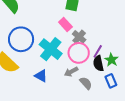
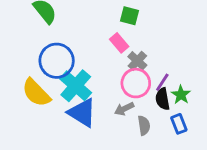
cyan cross: (51, 49) -> (76, 86), moved
blue triangle: (41, 76) -> (82, 113), size x1.6
gray semicircle: (86, 83) -> (144, 125), turned 32

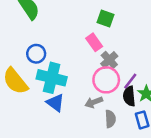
blue circle: (57, 61) -> (36, 54), size x0.6
cyan cross: (76, 86) -> (52, 78), turned -32
blue triangle: (82, 113) -> (55, 103), size x0.7

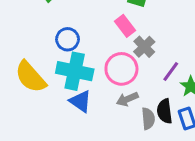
blue circle: (36, 54) -> (68, 39), moved
pink circle: (106, 80) -> (121, 69), moved
black semicircle: (129, 96) -> (165, 111), moved

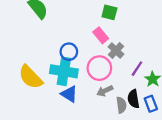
blue circle: (68, 39) -> (69, 52), moved

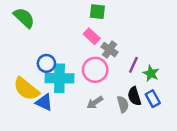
blue circle: (69, 52) -> (46, 63), moved
gray arrow: (105, 91) -> (95, 102), moved
blue triangle: (69, 94) -> (44, 102), moved

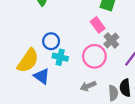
cyan cross: (59, 78) -> (60, 57), size x0.6
yellow semicircle: (26, 89) -> (28, 61), turned -105

